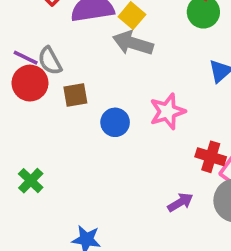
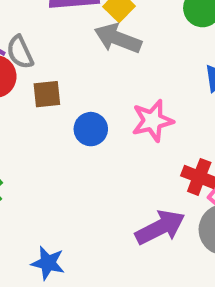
purple arrow: (180, 202) -> (160, 227), size x1.6

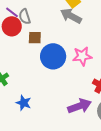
blue circle: (91, 129) -> (53, 56), size x1.6
blue star: (48, 263) -> (24, 103), moved

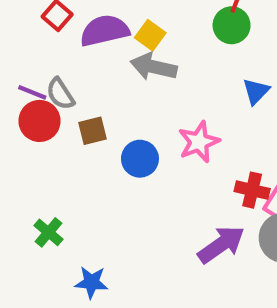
blue circle: (53, 56) -> (140, 159), size x0.7
blue star: (24, 103) -> (91, 282), moved

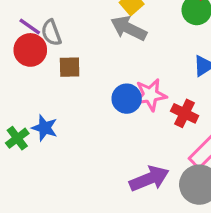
blue circle: (140, 159) -> (127, 99), moved
red cross: (252, 190) -> (185, 113), moved
blue star: (91, 282) -> (45, 128), moved

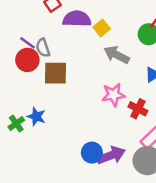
gray arrow: (129, 28) -> (117, 55), moved
brown square: (70, 67) -> (56, 73), size x1.5
blue circle: (127, 99) -> (92, 153), moved

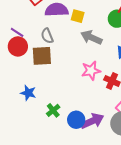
yellow square: (102, 28) -> (78, 16), turned -32
gray semicircle: (43, 48) -> (47, 36), moved
green cross: (16, 124) -> (53, 110), moved

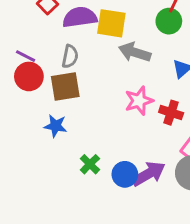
yellow square: (78, 16) -> (111, 23), size x1.5
gray semicircle: (47, 36) -> (70, 57), turned -140
blue star: (28, 93) -> (55, 126), moved

